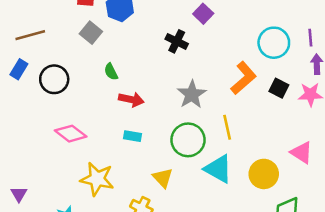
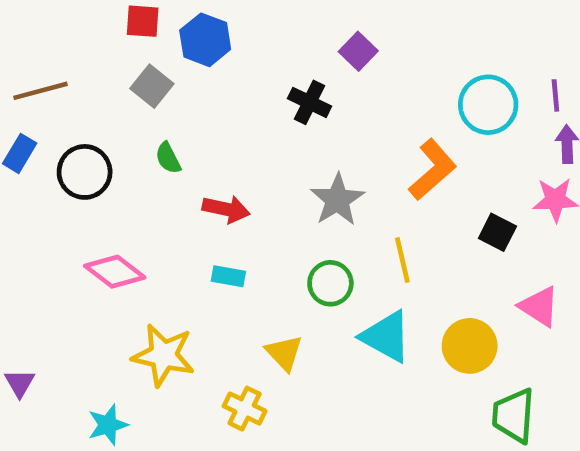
green semicircle: (111, 72) -> (168, 158), moved
black square: (279, 88) -> (497, 232), moved
green circle: (188, 140) -> (330, 283), size x0.7

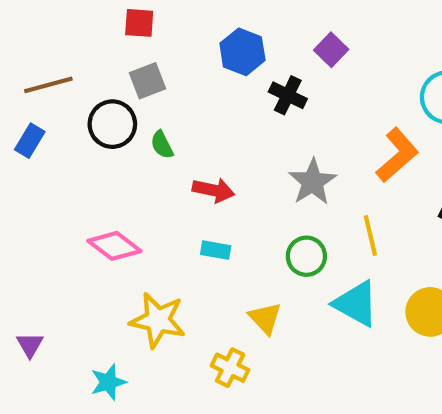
blue hexagon: (205, 40) -> (242, 52), moved
gray square: (152, 86) -> (147, 81), turned 30
black circle: (85, 172) -> (112, 124), moved

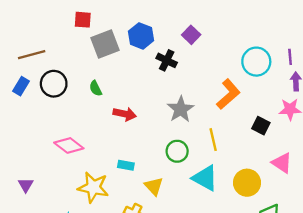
gray square: (147, 81) -> (105, 44), moved, size x1.4
black circle: (112, 124) -> (54, 84), moved
cyan rectangle: (216, 250) -> (126, 165), moved
purple triangle: (30, 345) -> (26, 185), moved

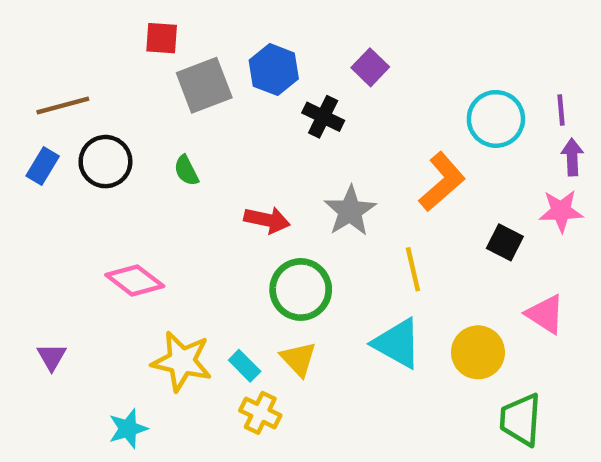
red arrow: (125, 114) -> (267, 220), moved
green circle: (177, 151) -> (301, 289), moved, size x1.4
cyan rectangle: (126, 165) -> (245, 366), moved, turned 35

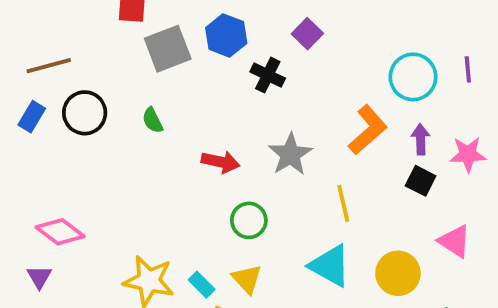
purple arrow: (572, 157) -> (421, 139), moved
pink diamond: (135, 281) -> (60, 232), moved
green circle: (301, 289) -> (249, 220), size x0.7

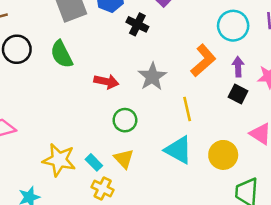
green semicircle: (153, 120) -> (62, 54), size x1.6

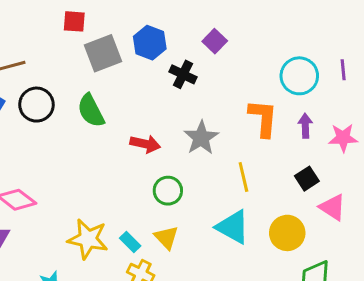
orange L-shape: (203, 60) -> (263, 118), turned -44
black square: (238, 94) -> (307, 179), moved, turned 30

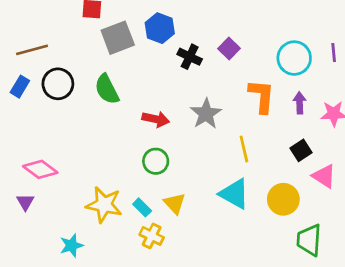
purple square: (215, 41) -> (229, 49), moved
green circle: (168, 191) -> (156, 161), moved

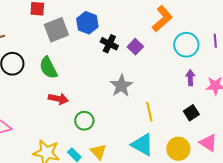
purple square: (229, 49) -> (135, 47), moved
orange L-shape: (262, 96) -> (162, 19), moved, turned 44
red arrow: (156, 119) -> (58, 99), moved
pink triangle: (324, 176) -> (208, 143), moved

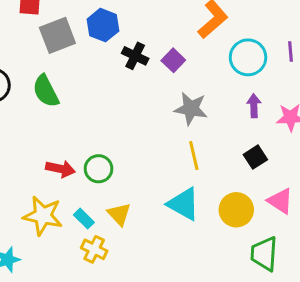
gray star: (121, 86) -> (191, 109), moved, turned -30
red arrow: (58, 99) -> (60, 169), moved

